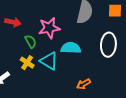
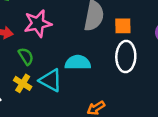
orange square: (115, 11) -> (123, 26), moved
pink star: (49, 28) -> (38, 24), moved

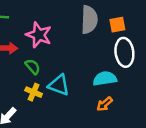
pink star: (38, 24) -> (39, 35), turned -30
cyan semicircle: (78, 63) -> (105, 79), moved

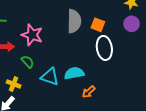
orange square: (117, 25) -> (98, 25), turned 32
cyan semicircle: (105, 79) -> (74, 73), moved
yellow cross: (34, 92) -> (14, 84), moved

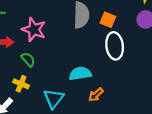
cyan triangle: (50, 77) -> (54, 99), moved, turned 48
yellow cross: (14, 84) -> (21, 84), moved

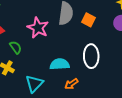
pink star: (34, 29) -> (38, 28), moved
white ellipse: (115, 46) -> (91, 56), moved

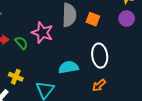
green semicircle: (16, 47) -> (21, 43), moved
orange arrow: (71, 84) -> (99, 85), moved

